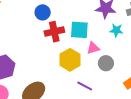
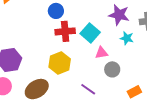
cyan square: (79, 30) -> (90, 33), turned 30
yellow hexagon: (70, 60) -> (60, 63), moved

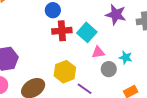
cyan star: (127, 38) -> (126, 57), moved
yellow hexagon: (60, 63) -> (65, 72), moved

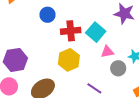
blue circle: (53, 10) -> (48, 15), moved
yellow hexagon: (65, 72) -> (69, 60), moved

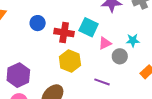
red cross: (71, 31) -> (64, 33), turned 30

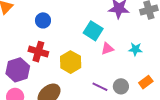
red cross: (64, 33) -> (38, 52), moved
gray circle: (120, 56) -> (121, 86), moved

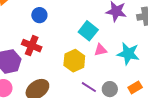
cyan star: (135, 49) -> (128, 54), size x1.6
yellow hexagon: (71, 62) -> (74, 61), moved

